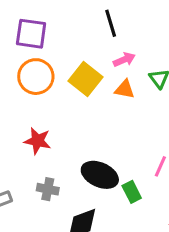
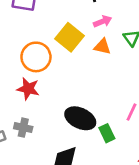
orange circle: (36, 77) -> (36, 57), moved
gray cross: (48, 189) -> (23, 128), moved

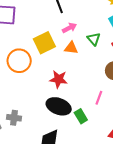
yellow square: (70, 37) -> (44, 43), turned 30
red star: (28, 89) -> (58, 79), moved

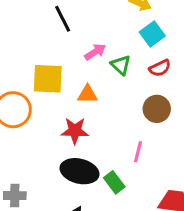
pink arrow: (69, 28) -> (95, 52), moved
yellow square: (44, 43) -> (48, 79), turned 35
orange triangle: (71, 48) -> (87, 94), moved

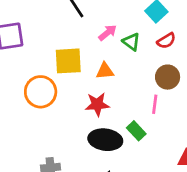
pink line: (138, 152) -> (155, 104), moved
green rectangle: (114, 182) -> (136, 131), moved

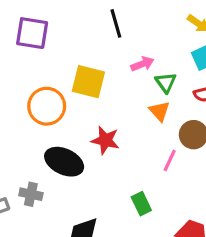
orange triangle: (105, 71) -> (159, 111), moved, turned 36
green rectangle: (136, 131) -> (141, 204), moved
black ellipse: (105, 140) -> (64, 162), moved

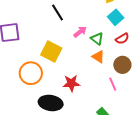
yellow square: (88, 82) -> (51, 52), turned 30
pink line: (170, 160) -> (113, 84), turned -32

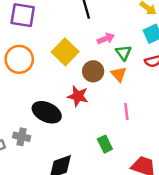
brown circle: (122, 65) -> (93, 71), moved
orange circle: (31, 73) -> (19, 59), moved

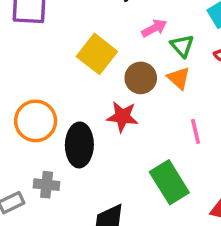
orange circle: (19, 59) -> (36, 121), moved
black ellipse: (47, 112) -> (79, 145), turned 72
green rectangle: (105, 144) -> (169, 182), size x1.6

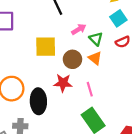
yellow square: (97, 54) -> (46, 47), turned -35
pink line: (196, 131) -> (90, 89), moved

